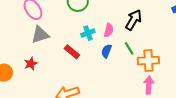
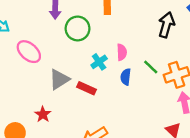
black arrow: (134, 20) -> (166, 25), moved
gray triangle: (40, 35) -> (59, 79), moved

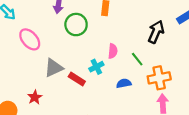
cyan cross: (99, 62) -> (96, 67), moved
green line: (151, 67) -> (137, 59), moved
blue semicircle: (126, 77) -> (124, 83), moved, turned 64

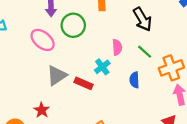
black arrow: (156, 32) -> (142, 19), moved, turned 135
pink ellipse: (30, 39) -> (43, 40), moved
blue semicircle: (124, 83) -> (134, 80), turned -72

